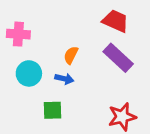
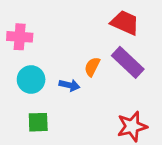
orange semicircle: (71, 55) -> (92, 67), moved
green square: (53, 110) -> (38, 122), moved

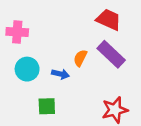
green square: (38, 122) -> (47, 106), moved

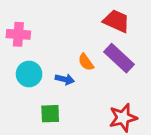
orange semicircle: (80, 58) -> (86, 62), turned -63

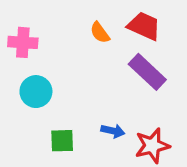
orange semicircle: (86, 62) -> (100, 33), moved
blue arrow: (65, 79) -> (113, 131), moved

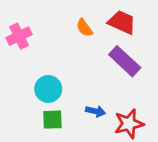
pink cross: (23, 42) -> (19, 36), turned -30
cyan circle: (36, 92) -> (48, 89), moved

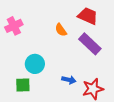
orange semicircle: (84, 28) -> (61, 30), moved
green square: (52, 120) -> (23, 85), moved

